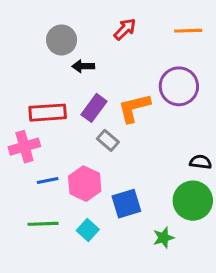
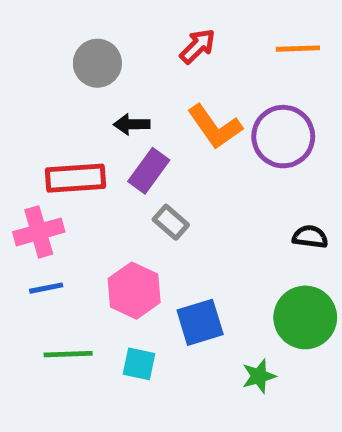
black arrow: (83, 66) -> (132, 124), moved
orange L-shape: (134, 108) -> (215, 127), moved, turned -111
black semicircle: (201, 162) -> (310, 237), moved
blue line: (48, 181) -> (46, 288), moved
cyan square: (88, 230) -> (139, 364), turned -30

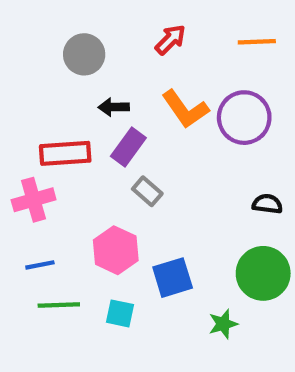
blue line: (46, 288) -> (40, 265), moved

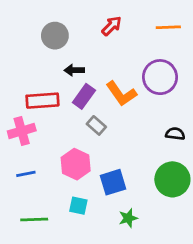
orange L-shape: (185, 109) -> (121, 94), moved
green line: (59, 305) -> (34, 219), moved
green star: (223, 324) -> (128, 218), moved

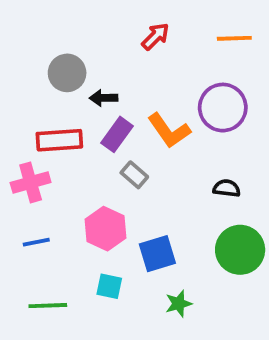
gray circle: (55, 36) -> (67, 73), moved
black semicircle: (175, 134) -> (227, 188), moved

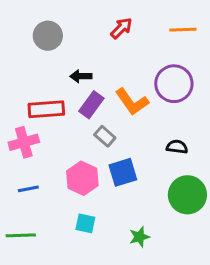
gray circle: (67, 73) -> (48, 36), moved
blue square: (157, 254) -> (123, 172), moved
green line: (48, 306) -> (21, 235), moved

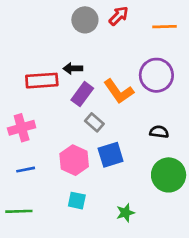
red arrow: (121, 28) -> (119, 16), moved
gray circle: (48, 36) -> (85, 20), moved
red rectangle: (46, 109) -> (42, 81), moved

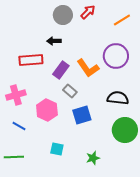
orange line: (164, 27) -> (122, 20), turned -30
black arrow: (73, 68) -> (54, 41), moved
black semicircle: (159, 132) -> (118, 98), size x1.5
pink hexagon: (74, 160) -> (47, 110), moved
blue line: (26, 170) -> (19, 126), turned 40

